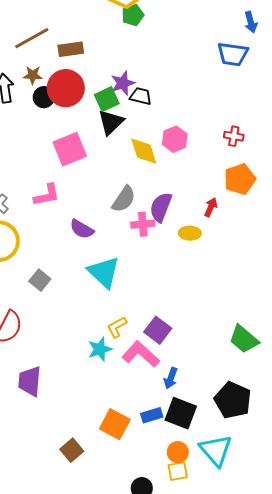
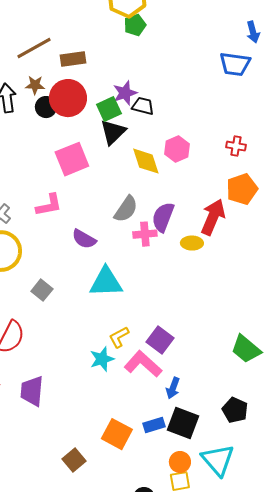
red arrow: (211, 207) -> (213, 217), size x1.8
cyan triangle: (104, 272) -> (106, 282), turned -45
black pentagon: (233, 400) -> (235, 410), size x0.7

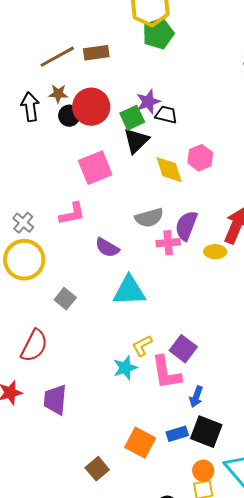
green pentagon: (135, 25) -> (158, 34), size x1.4
brown rectangle: (73, 59) -> (96, 53), moved
gray semicircle: (126, 209) -> (149, 218), turned 40
pink L-shape: (143, 364) -> (166, 373), turned -141

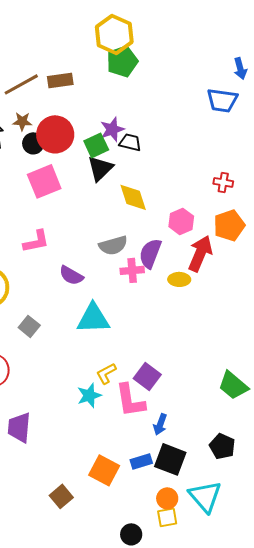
pink hexagon: (200, 158) -> (181, 221), moved
pink square: (95, 168) -> (44, 181), moved

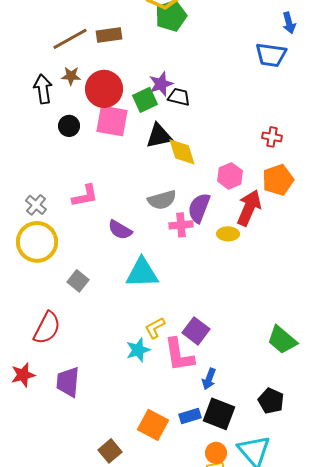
black circle: (33, 143) -> (69, 126), moved
black triangle: (100, 168) -> (159, 136), moved, turned 32
pink square: (44, 181) -> (112, 121), moved, turned 32

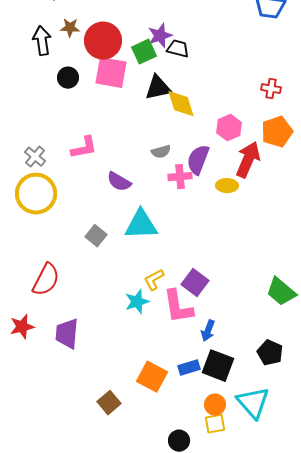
gray semicircle: (162, 200) -> (161, 152), size x0.7
gray square: (78, 281) -> (96, 236), moved

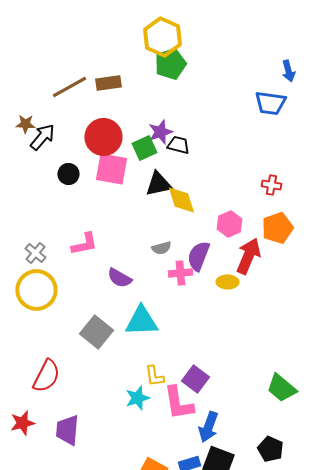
brown star: (70, 28) -> (25, 124), moved
black arrow: (42, 41) -> (42, 137), turned 48
gray square: (96, 236) -> (96, 332), size x1.5
yellow L-shape: (154, 280) -> (154, 376), turned -70
blue arrow: (208, 331) -> (208, 427), size x1.4

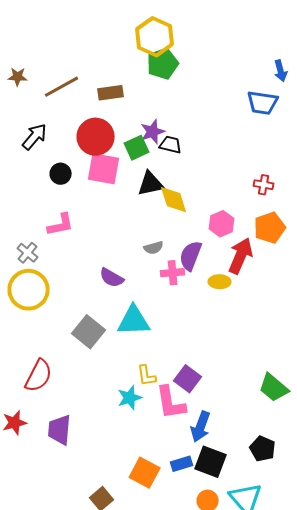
brown rectangle: (108, 83) -> (111, 93), moved
brown star: (25, 124) -> (18, 77), moved
pink L-shape: (84, 244) -> (61, 225), moved

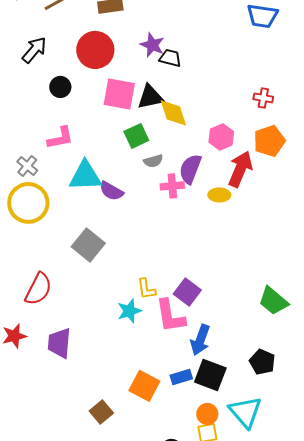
purple star: (153, 132) -> (152, 45), turned -30
green square: (137, 148) -> (136, 136), moved
pink square: (104, 169) -> (119, 94), moved
cyan triangle: (134, 321) -> (85, 176), moved

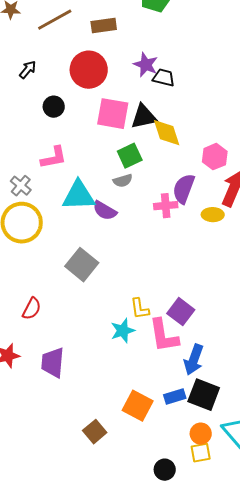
black arrow: (34, 50) -> (28, 70), size x0.7
gray semicircle: (153, 161) -> (123, 181), moved
red semicircle: (38, 289) -> (32, 309), size x0.7

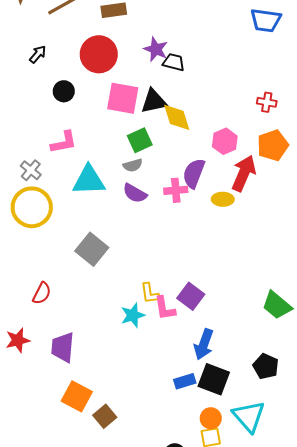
purple semicircle: (105, 211) -> (135, 193), moved
pink L-shape: (164, 336) -> (165, 308), moved, size x0.7
orange square: (138, 406) -> (77, 396), moved

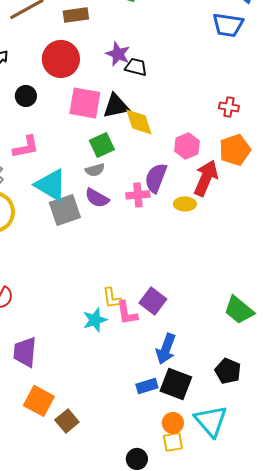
cyan triangle: (89, 180) -> (51, 185), turned 33
gray square: (92, 249) -> (65, 210), moved, turned 32

